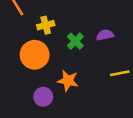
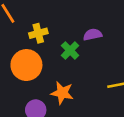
purple semicircle: (105, 35) -> (93, 35), moved

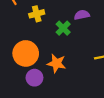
orange circle: (26, 65) -> (26, 53), moved

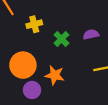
purple semicircle: (82, 15) -> (91, 34), moved

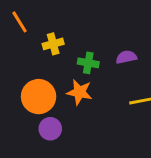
green cross: (61, 39) -> (88, 63), turned -35
orange star: (55, 75) -> (79, 92), moved

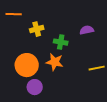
orange line: (20, 22) -> (14, 14), turned -56
purple semicircle: (126, 57) -> (87, 30), moved

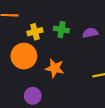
green cross: (61, 42) -> (61, 30), moved
orange circle: (27, 65) -> (24, 56), moved

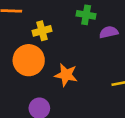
green cross: (61, 30) -> (86, 15), moved

